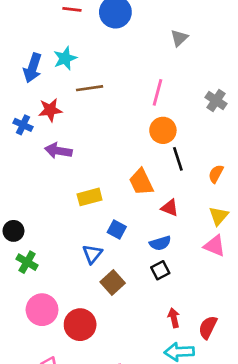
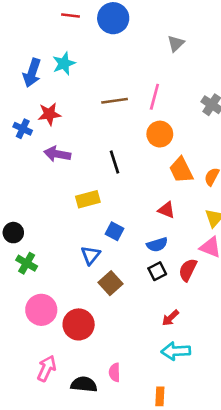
brown line: (90, 88) -> (115, 101), moved
black line: (178, 159) -> (115, 162), moved
orange trapezoid: (141, 182) -> (181, 170), moved
red arrow: (174, 318) -> (170, 318), turned -120
red semicircle: (208, 327) -> (188, 270), moved

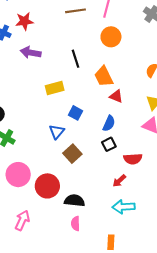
orange trapezoid: (181, 170) -> (104, 76), moved
blue semicircle: (157, 245) -> (109, 123), turned -49
red semicircle: (188, 270) -> (133, 159), moved, turned -120
black semicircle: (84, 384) -> (74, 201), moved

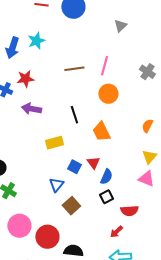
red triangle: (116, 96) -> (93, 163), moved, turned 32

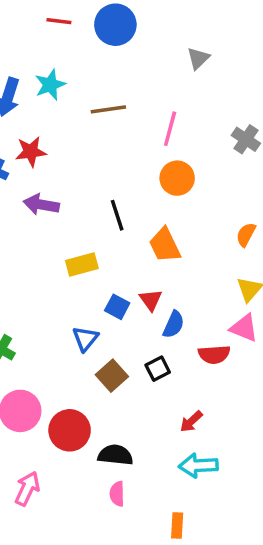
brown line: (74, 69) -> (108, 109), moved
black square: (106, 197) -> (158, 369), moved
red semicircle: (129, 211) -> (214, 354), moved

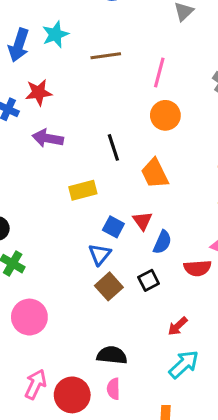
blue triangle: (85, 339) -> (100, 254), moved
red circle: (70, 430) -> (72, 395), moved
cyan arrow: (198, 466) -> (184, 364), turned 140

